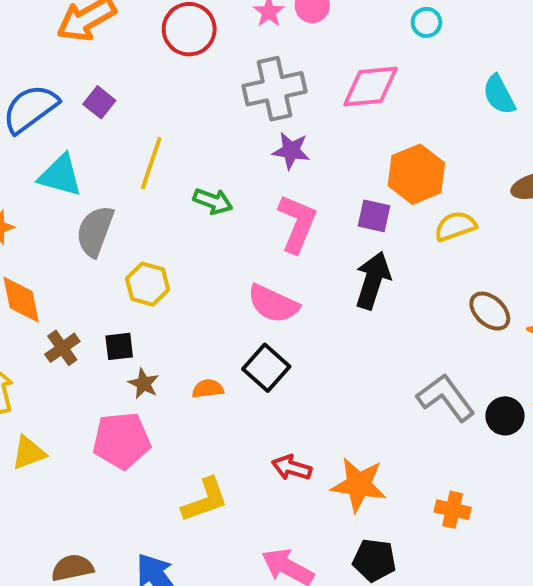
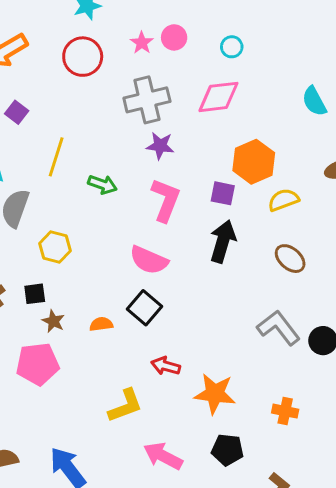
cyan circle: (426, 22) -> (232, 47), moved
brown ellipse: (490, 311) -> (290, 259), moved
red arrow: (292, 468) -> (166, 366), moved
yellow L-shape: (205, 500) -> (125, 406), moved

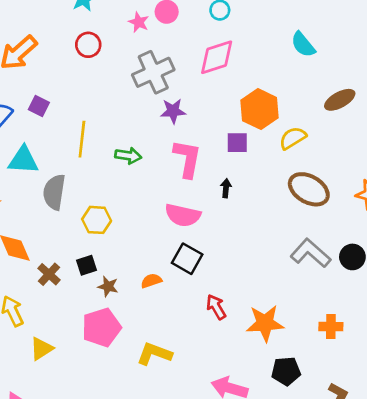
red circle: (83, 57) -> (88, 45), size x0.7
black arrow: (223, 241) -> (226, 188), moved, size x0.5
brown ellipse: (290, 259) -> (309, 189), size x1.4
red arrow: (166, 366) -> (216, 307), turned 55
yellow L-shape: (125, 406) -> (154, 354), moved, turned -128

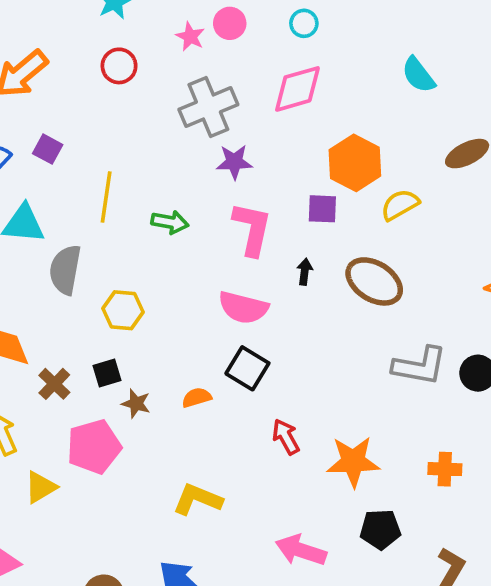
brown ellipse: (309, 189) -> (374, 281), moved
gray L-shape: (311, 253) -> (420, 366), turned 147
pink pentagon: (101, 327) -> (94, 447), moved

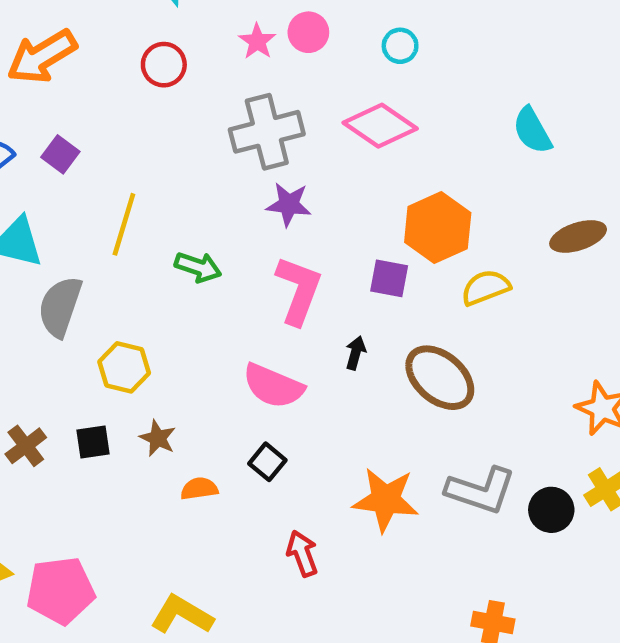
pink diamond: (297, 89) -> (380, 126), turned 42
black square: (247, 368) -> (267, 462), size x0.7
brown star: (136, 404) -> (158, 438), moved
pink pentagon: (94, 447) -> (61, 591), moved
orange star: (353, 462) -> (386, 500), moved

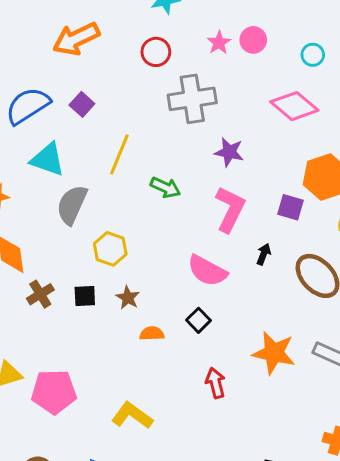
gray cross: (267, 132) -> (192, 99), moved

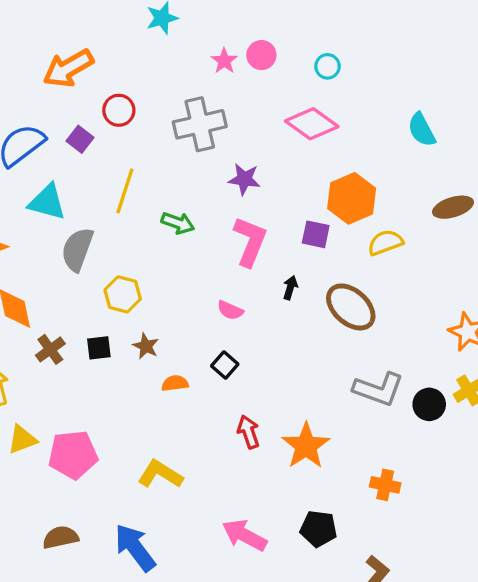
red circle: (156, 52) -> (119, 110), moved
pink semicircle: (207, 271) -> (230, 310), size x0.6
orange star: (274, 353) -> (306, 446), moved, turned 30

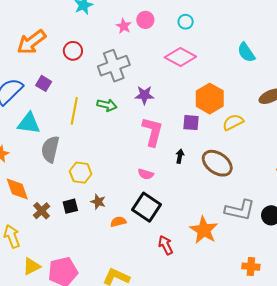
red circle: (119, 110) -> (73, 51), moved
green arrow: (178, 223) -> (107, 105), moved
black square: (225, 365) -> (146, 207), size x1.8
orange star: (306, 446) -> (204, 230), moved

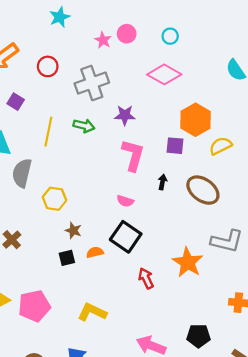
black square: (70, 206) -> (67, 258), moved

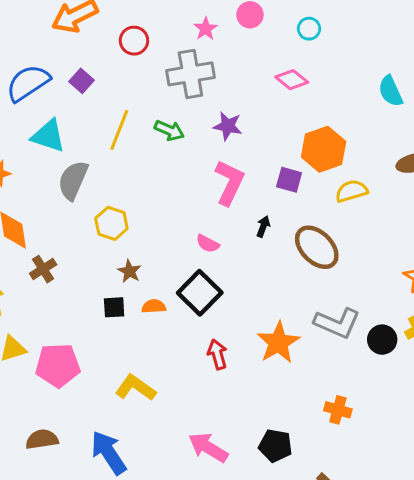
pink star: (103, 40) -> (206, 29), moved
pink diamond: (164, 74) -> (292, 80), size x0.7

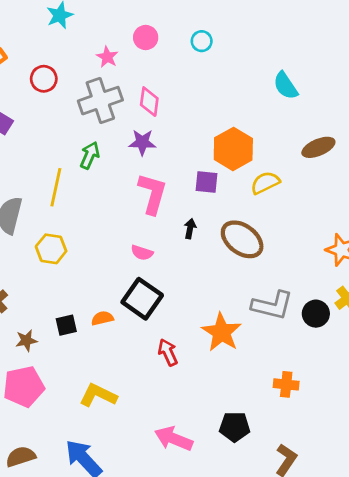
pink diamond: (292, 80) -> (149, 102), moved, turned 68
yellow line: (119, 130) -> (56, 187), moved
green arrow: (169, 130) -> (90, 155), turned -80
brown star: (129, 271) -> (26, 340), moved, turned -30

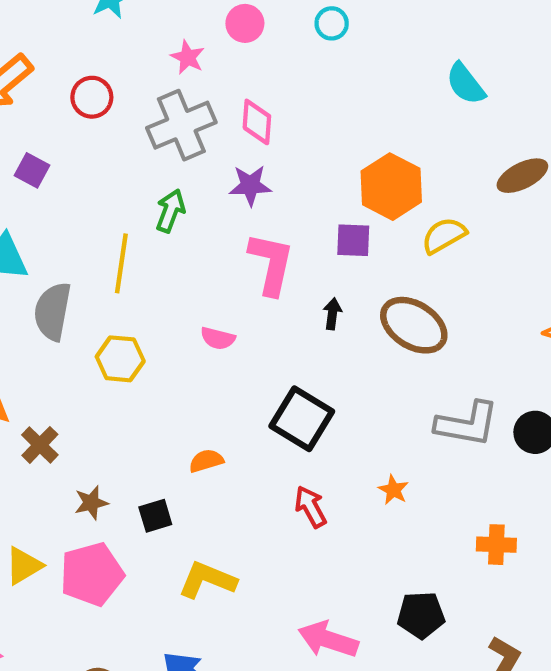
pink semicircle: (142, 253) -> (218, 338), moved
black square: (142, 299) -> (302, 419), moved
black square: (66, 325) -> (155, 516), moved
orange star: (222, 332) -> (393, 490), moved, size x0.5

